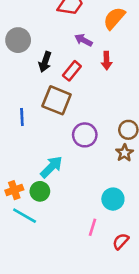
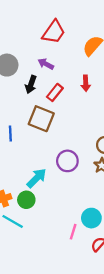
purple arrow: (83, 40) -> (46, 64), moved
purple circle: (85, 135) -> (67, 161), moved
cyan circle: (113, 199) -> (91, 218), moved

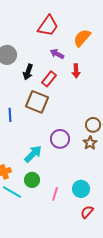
purple arrow: (46, 64) -> (57, 54), moved
green circle: (26, 200) -> (32, 180), moved
pink line: (73, 232) -> (55, 194), moved

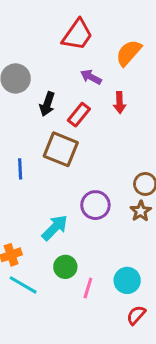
green circle: (32, 180) -> (65, 267), moved

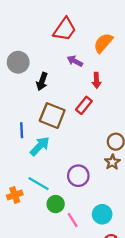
red rectangle: (79, 115) -> (84, 105), moved
purple circle: (95, 205) -> (78, 176), moved
cyan arrow: (55, 228) -> (40, 146), moved
cyan line: (23, 285) -> (39, 184), moved
pink line: (88, 288) -> (73, 220), turned -49

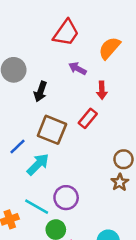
blue line: (22, 130) -> (17, 146), turned 49
purple circle: (78, 176) -> (66, 198), moved

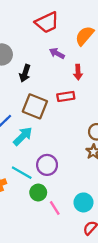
red trapezoid: (66, 33) -> (47, 22), turned 30
red rectangle: (88, 118) -> (66, 96), turned 42

